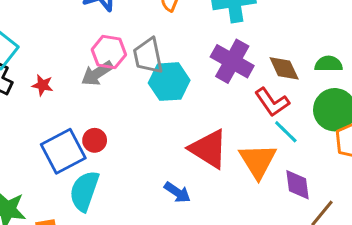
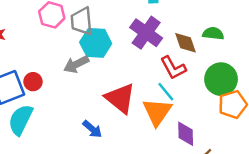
green semicircle: (329, 64) -> (213, 34), moved
gray arrow: (97, 73) -> (76, 64), moved
cyan line: (286, 132) -> (166, 92), moved

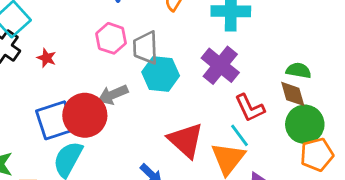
brown diamond: (186, 43) -> (293, 94), moved
gray arrow: (76, 64) -> (113, 95), moved
red circle: (33, 82) -> (85, 115), size x2.0

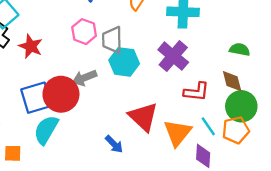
red star: (47, 58) -> (31, 46), size x1.5
green semicircle: (299, 70) -> (240, 49), moved
red L-shape: (250, 108) -> (196, 92), turned -60
cyan line: (239, 135) -> (208, 126), moved
orange pentagon: (317, 155) -> (236, 130), moved

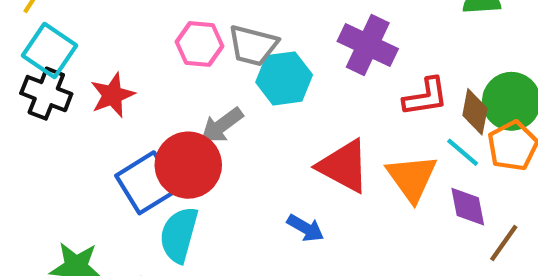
gray trapezoid: (112, 40) -> (253, 45), turned -60
red star: (31, 46) -> (112, 95), turned -30
brown diamond: (232, 81) -> (475, 112), moved, turned 40

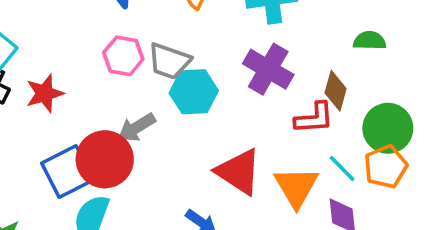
brown diamond: (475, 112) -> (336, 91), moved

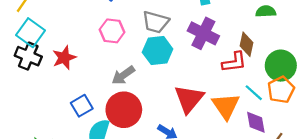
gray trapezoid: (169, 61) -> (156, 22), moved
red circle: (105, 159) -> (124, 110), moved
blue square: (68, 172) -> (82, 106), size x0.7
red triangle: (239, 172) -> (189, 99), turned 40

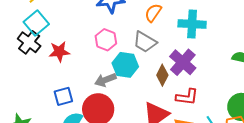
brown diamond: (247, 44) -> (162, 75), moved
cyan hexagon: (158, 51) -> (125, 65), moved
red L-shape: (234, 62) -> (187, 97), moved

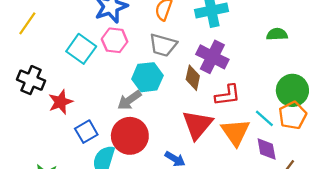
cyan square: (36, 23) -> (81, 49), moved
pink hexagon: (106, 40) -> (115, 40), moved
red star: (59, 52) -> (60, 102), moved

